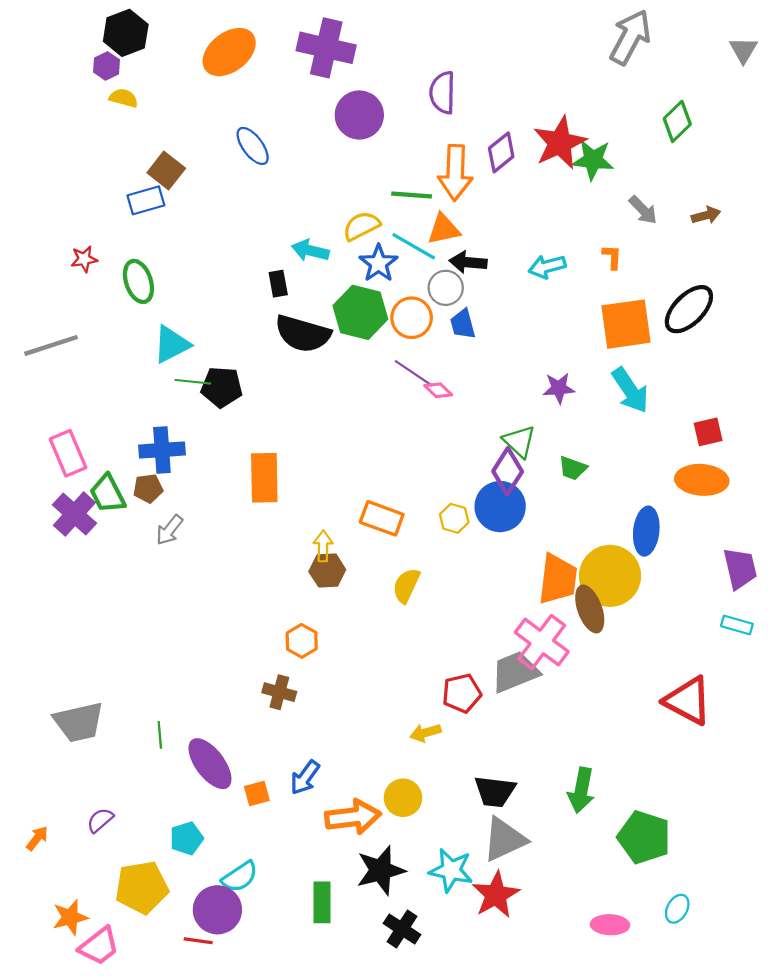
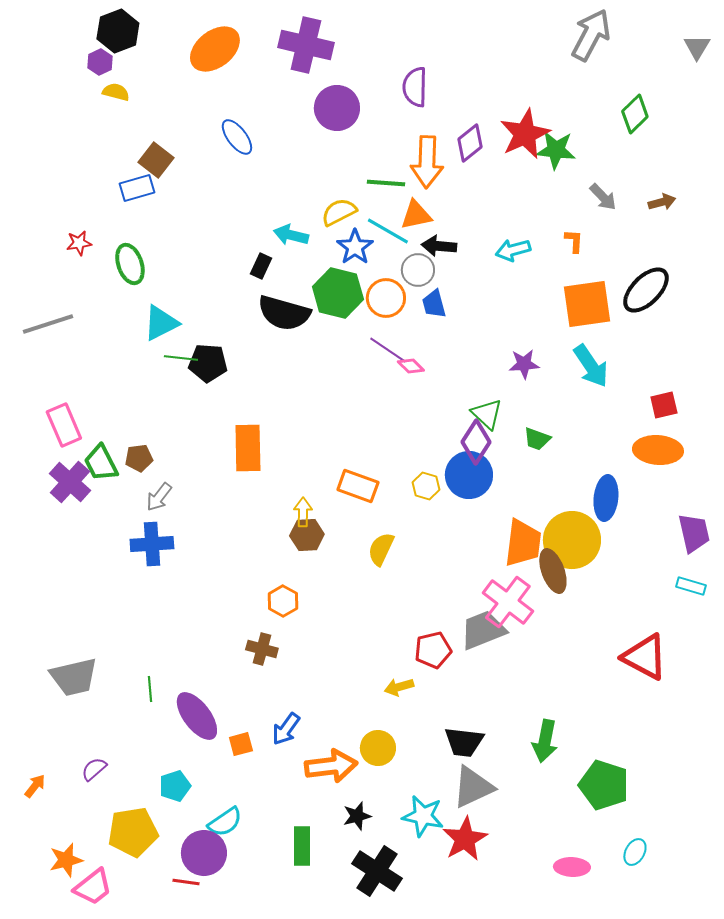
black rectangle: (278, 284) -> (261, 266), turned 35
blue cross: (162, 450) -> (152, 544), moved
black star: (381, 870) -> (357, 816), size x0.6
black cross: (402, 929) -> (377, 871), size x1.4

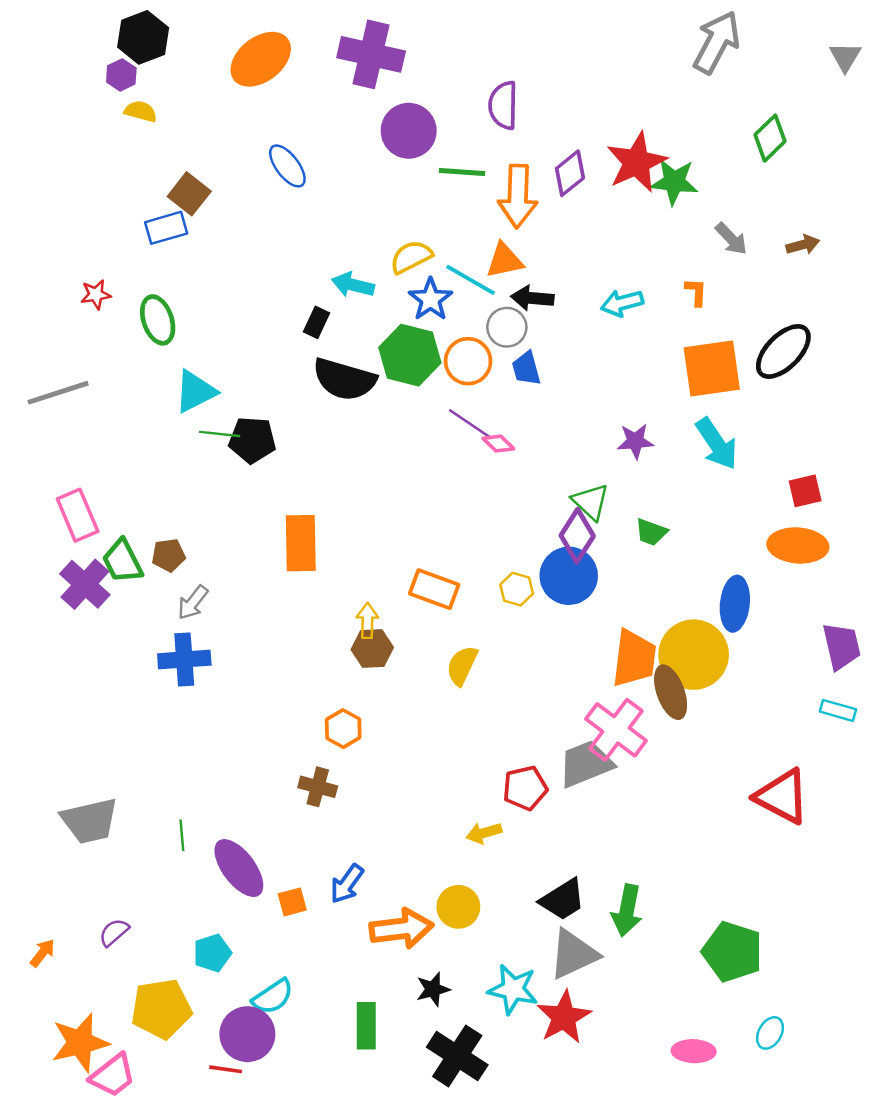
green line: (386, 183) -> (462, 172), moved
green arrow: (545, 741) -> (627, 910), moved
black trapezoid: (464, 742) -> (563, 900), turned -39
orange star: (66, 860) -> (80, 1043), size x1.4

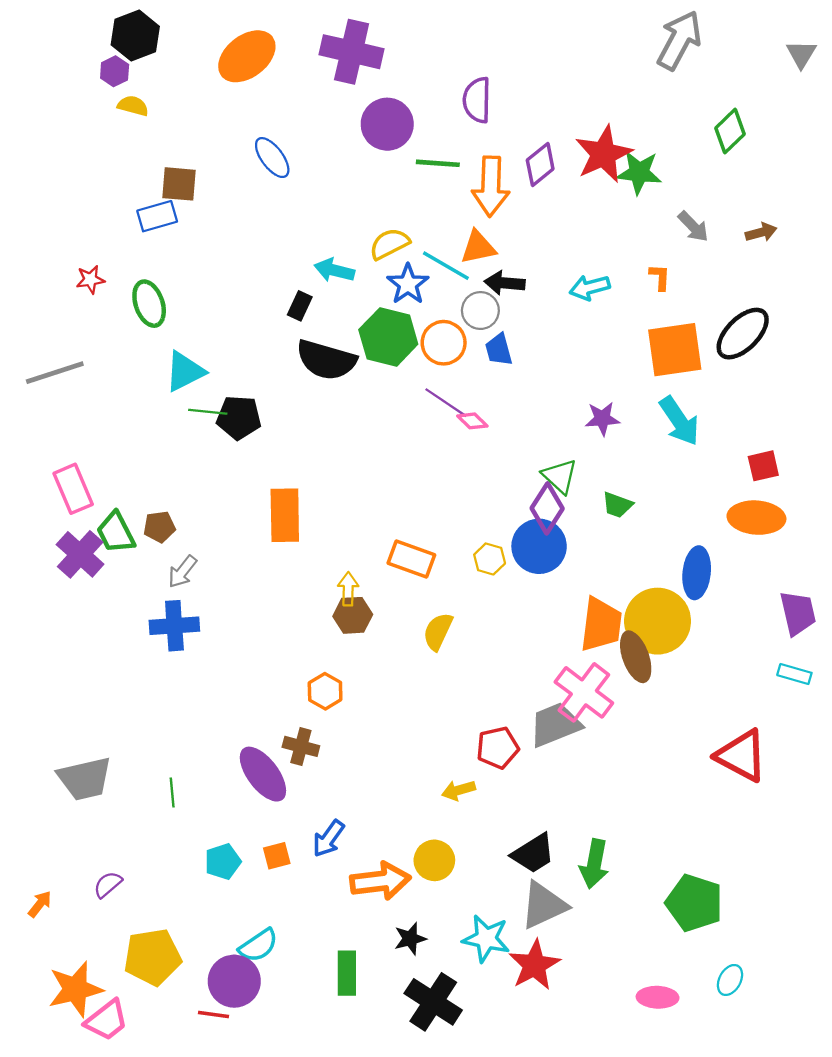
brown square: (189, 194) -> (179, 184), turned -33
purple ellipse: (239, 868) -> (263, 774), moved
cyan pentagon: (212, 953) -> (223, 862), moved

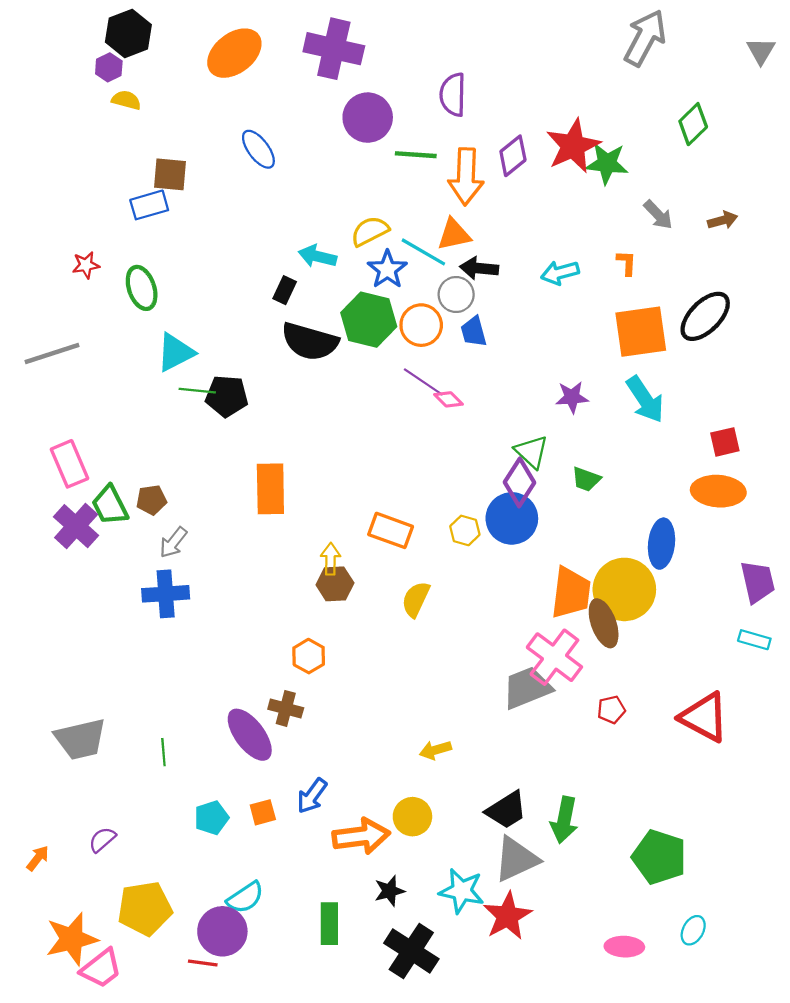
red pentagon: (498, 748) -> (611, 710), moved, size x0.7

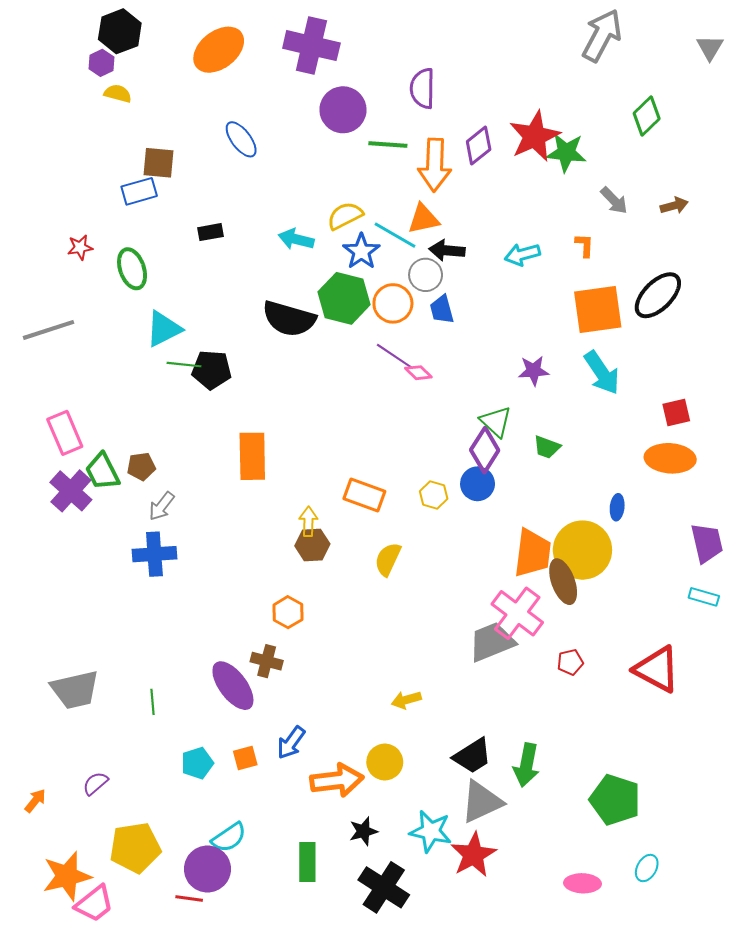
black rectangle: (285, 290) -> (211, 232), moved, turned 55
blue circle: (512, 518) -> (478, 484), size x0.7
blue ellipse: (661, 544) -> (617, 507), size x0.6

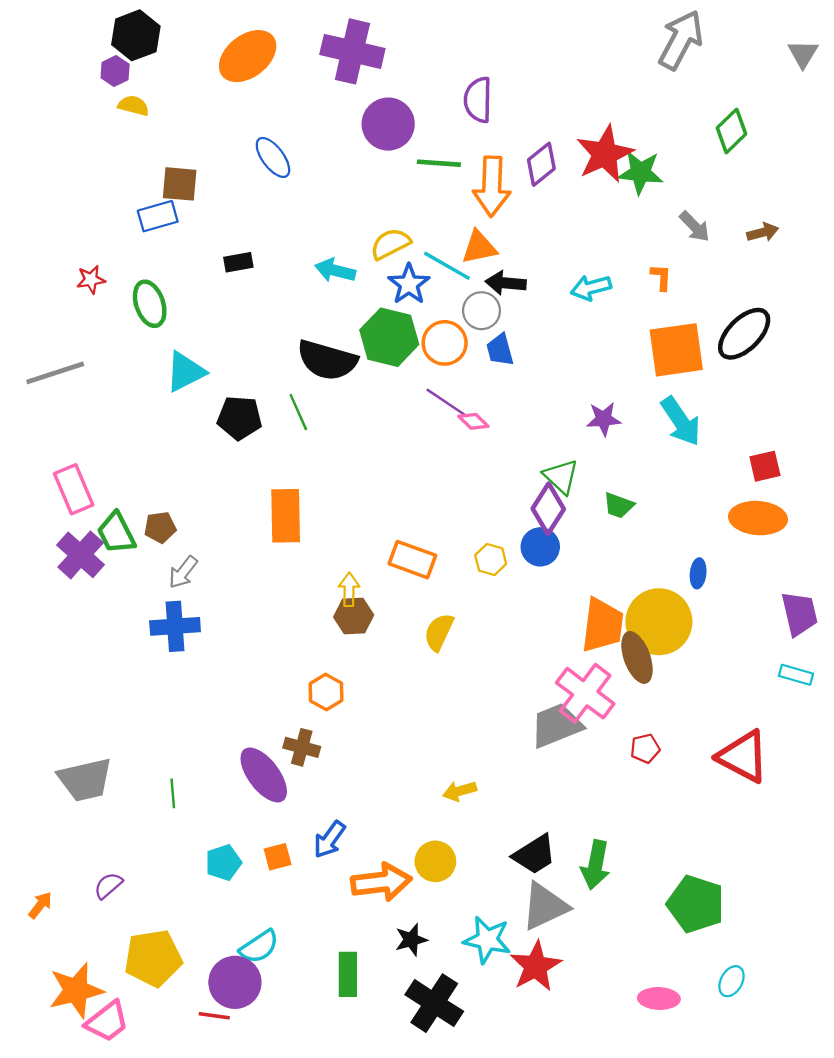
green line: (184, 365) -> (298, 412), moved, turned 60

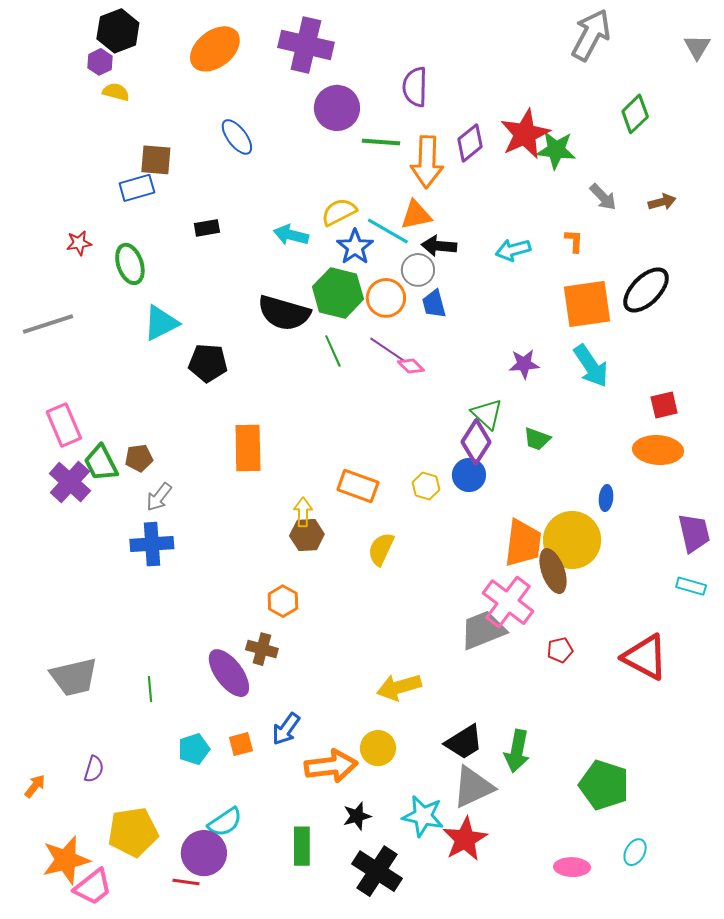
green line: (298, 412) -> (333, 351), moved
yellow arrow: (460, 791) -> (399, 687), size x1.5
purple semicircle: (108, 886) -> (94, 769), turned 148

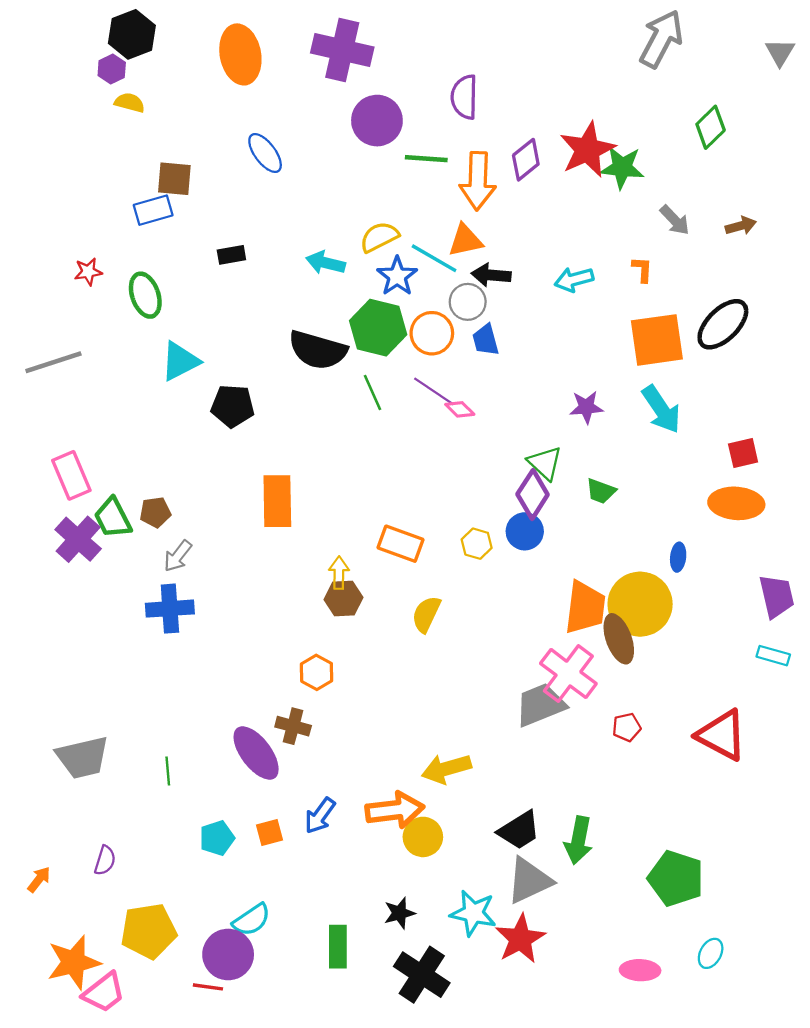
orange ellipse: (215, 49) -> (240, 54), turned -63
orange arrow: (331, 766) -> (395, 810), moved

